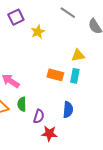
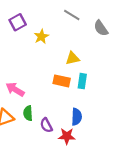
yellow triangle: (78, 55) -> (73, 58), moved
purple semicircle: (39, 116) -> (46, 125), turned 136
red star: (49, 133) -> (67, 136), moved

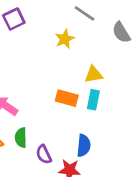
yellow star: (41, 36) -> (65, 39), moved
yellow triangle: (73, 58) -> (93, 74), moved

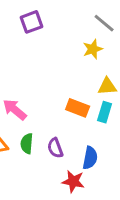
yellow star: (65, 39) -> (93, 49), moved
purple semicircle: (44, 154) -> (55, 148), moved

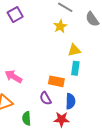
orange rectangle: (78, 108) -> (56, 81), moved
green semicircle: (27, 143) -> (27, 118), moved

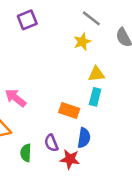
purple semicircle: (45, 98) -> (51, 143), moved

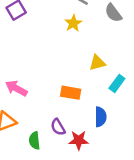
yellow triangle: (96, 74) -> (97, 63), moved
cyan rectangle: (95, 97) -> (117, 83), moved, turned 30
blue semicircle: (84, 138) -> (100, 117), moved

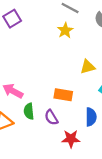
purple semicircle: (58, 127) -> (51, 117), moved
green semicircle: (34, 141) -> (29, 111), moved

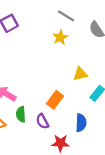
orange rectangle: (63, 95) -> (55, 100), turned -66

